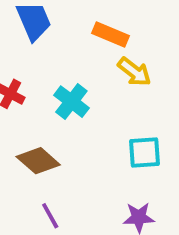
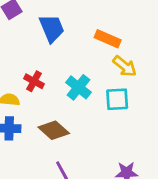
cyan square: (144, 152) -> (117, 99), moved

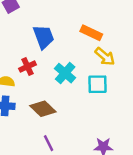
blue trapezoid: (52, 28) -> (43, 37), moved
red cross: (34, 81) -> (28, 67), turned 35

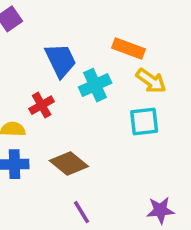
cyan cross: (65, 73) -> (95, 85), moved, turned 30

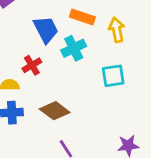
orange rectangle: (129, 48) -> (82, 17), moved
yellow arrow: (151, 81) -> (117, 30), moved, turned -135

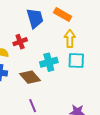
yellow arrow: (117, 30) -> (70, 39), moved
cyan cross: (74, 48) -> (49, 62), moved

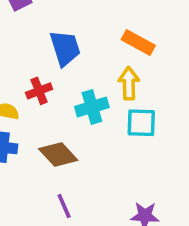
orange rectangle: (63, 15) -> (138, 43), moved
cyan cross: (49, 62) -> (92, 107), moved

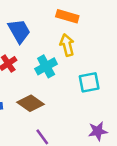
cyan square: (141, 123) -> (89, 82), moved

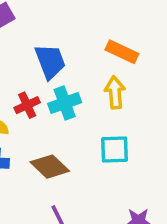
cyan cross: (46, 66) -> (65, 103), moved
cyan square: (89, 82) -> (115, 149), moved

